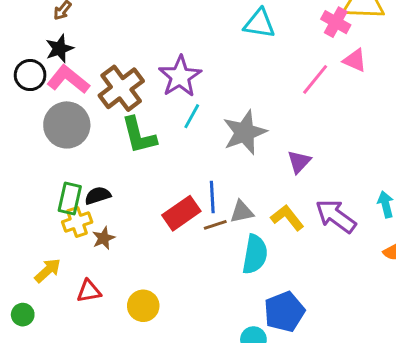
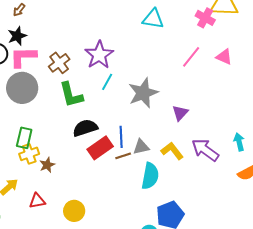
pink triangle: (355, 60) -> (224, 57), moved
pink L-shape: (68, 79) -> (23, 57), turned -40
brown cross: (121, 88) -> (59, 63), size x0.7
black semicircle: (98, 196) -> (85, 128), moved, size x1.4

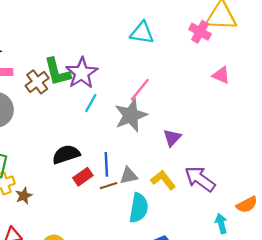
pink line: (191, 57) -> (140, 90), moved
green L-shape: (71, 95) -> (57, 72), moved
cyan arrow: (239, 142) -> (221, 224), moved
red rectangle: (100, 148) -> (83, 177), size x0.7

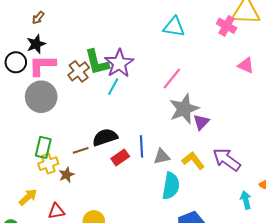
cyan line: (91, 103) -> (113, 87), moved
gray star: (131, 115) -> (184, 109), moved
brown line: (109, 186) -> (81, 150), moved

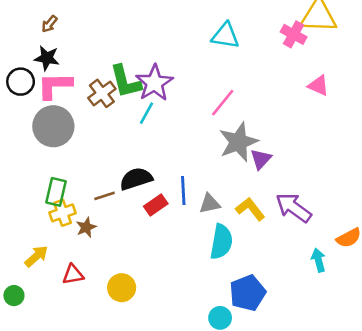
black star: (36, 44) -> (47, 58), turned 30

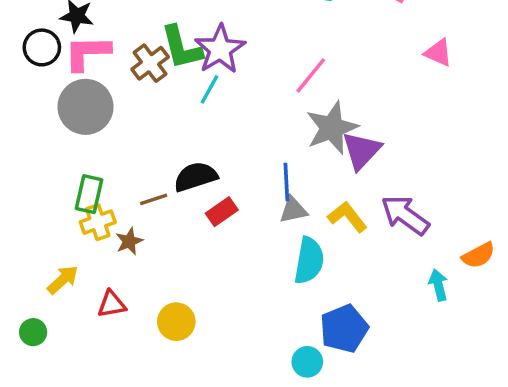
purple triangle: (261, 159) -> (361, 151), size x1.4
blue line: (183, 191) -> (286, 182), moved

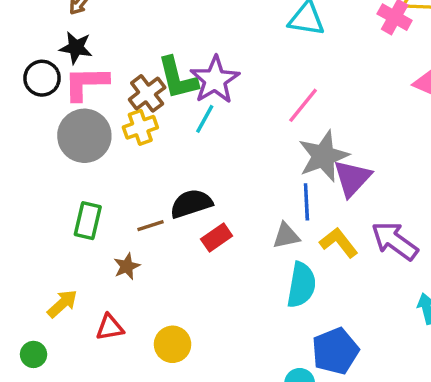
blue line: (286, 182) -> (306, 202), moved
yellow cross: (98, 222) -> (140, 127), moved

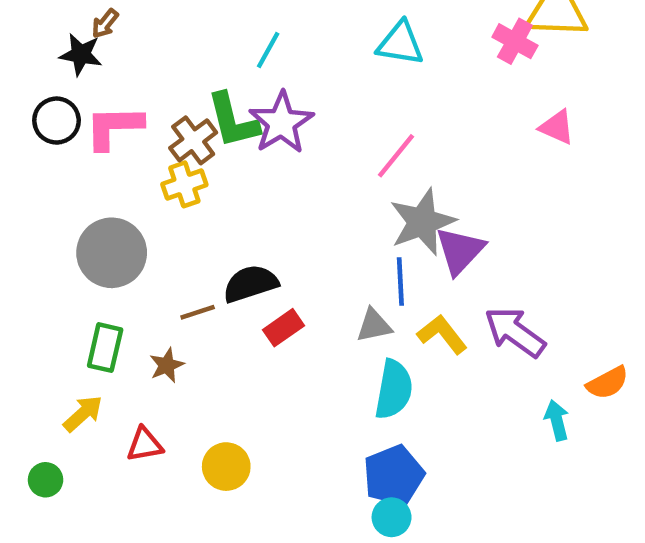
black star: (76, 48) -> (81, 54), moved
cyan line: (205, 119) -> (268, 50), moved
gray circle: (84, 136) -> (112, 253), moved
green rectangle: (88, 221) -> (105, 348), moved
blue pentagon: (335, 351) -> (394, 475), moved

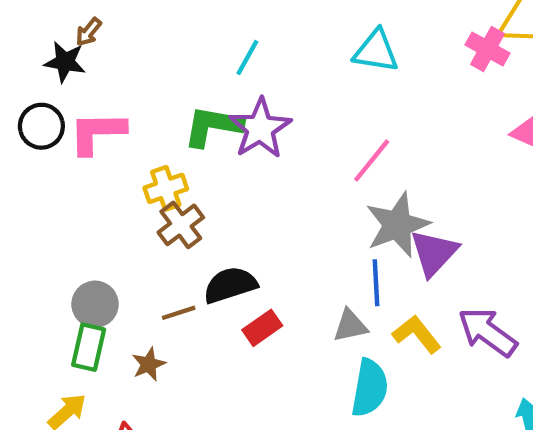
green L-shape: (233, 121) -> (213, 126), turned 114
brown cross: (193, 140) -> (181, 225), moved
gray circle: (112, 253) -> (95, 304), moved, size x0.7

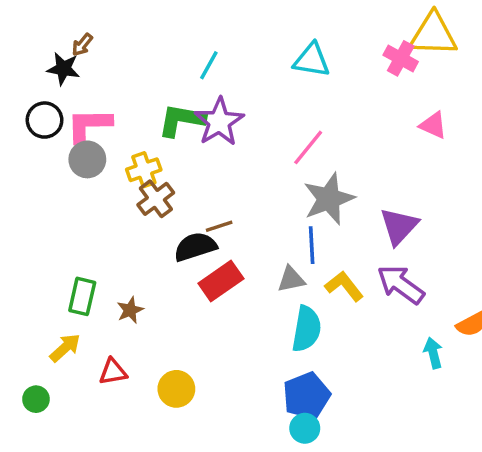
purple triangle: (434, 253) -> (399, 226), moved
gray circle: (95, 304) -> (87, 159), moved
brown line: (179, 313) -> (219, 226), moved
red rectangle: (262, 328) -> (221, 281), size x1.4

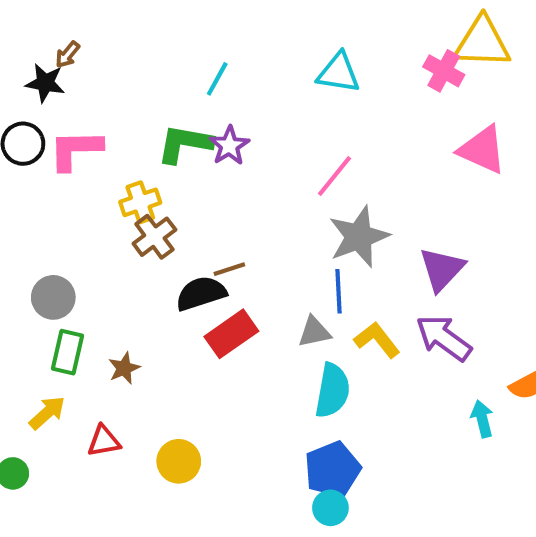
purple star: (219, 122) -> (229, 146), size x0.7
pink triangle: (433, 125) -> (482, 150), size x1.5
gray circle: (87, 159) -> (53, 297), moved

